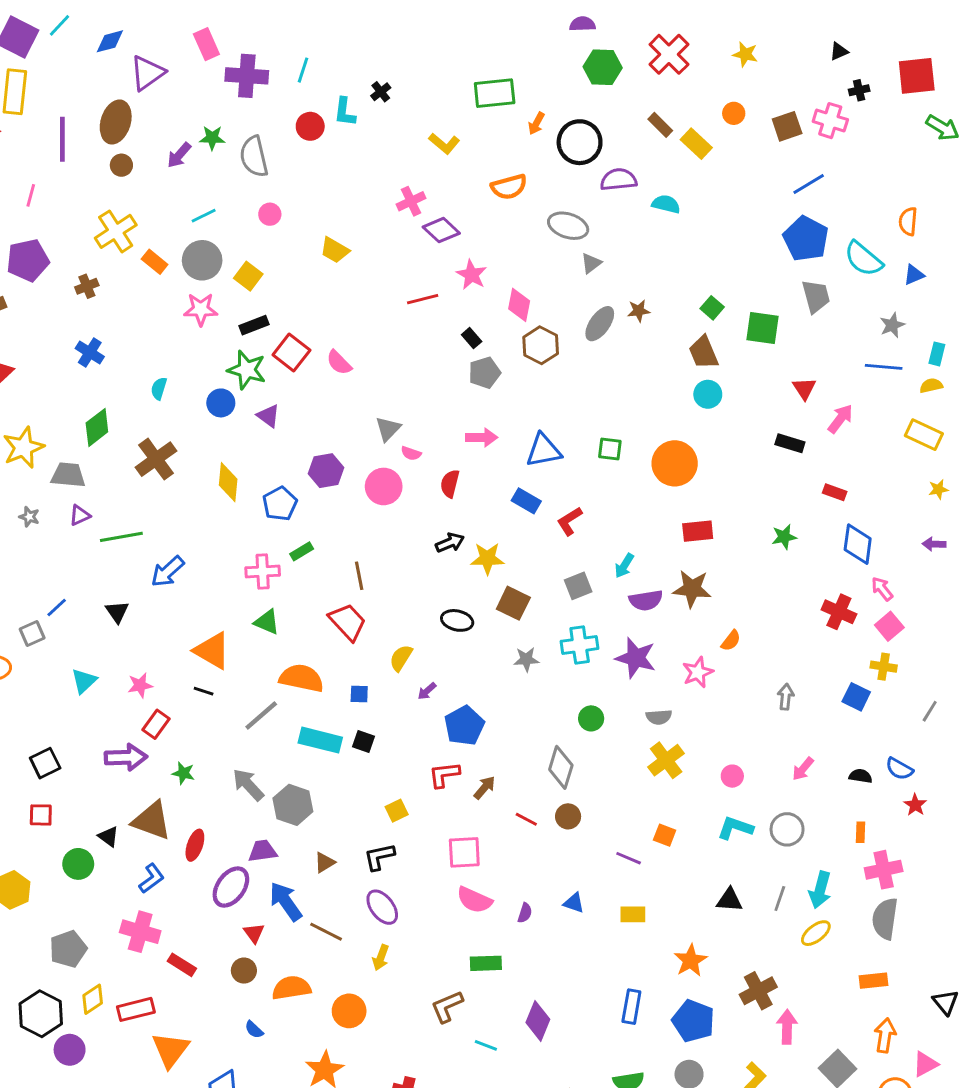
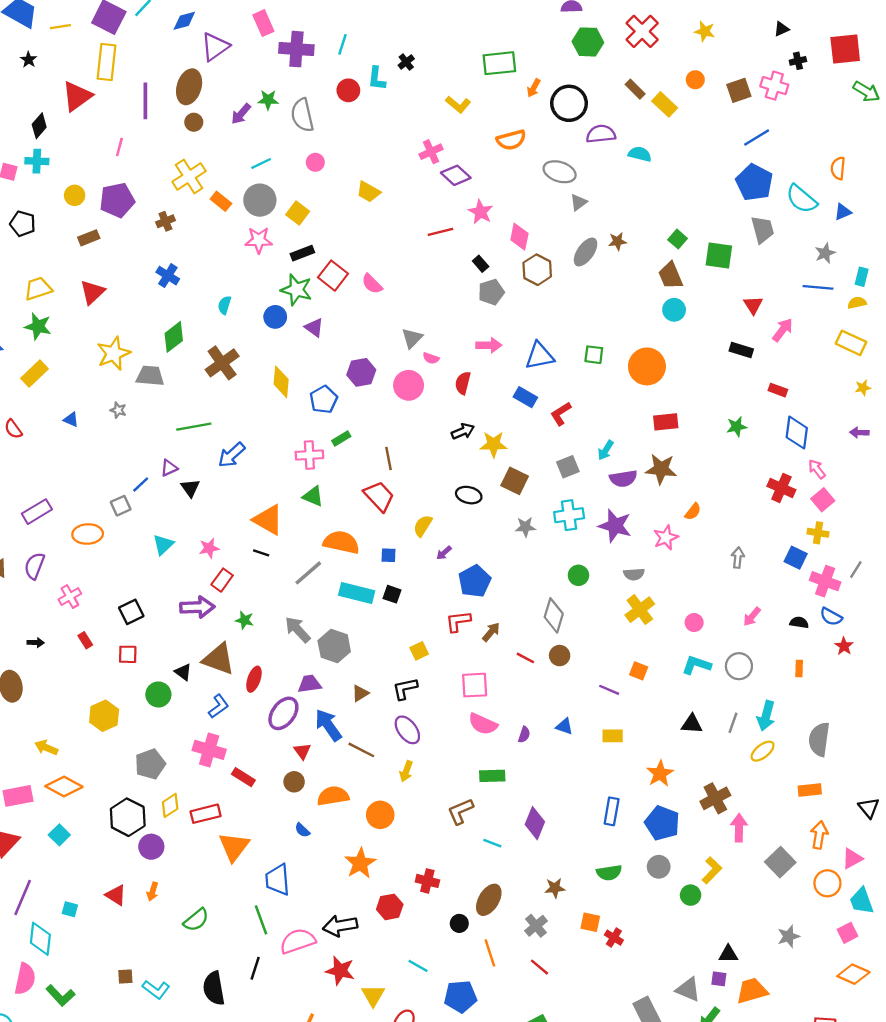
purple triangle: (80, 515) -> (169, 468), moved
pink cross: (884, 870) -> (825, 581), moved, turned 32

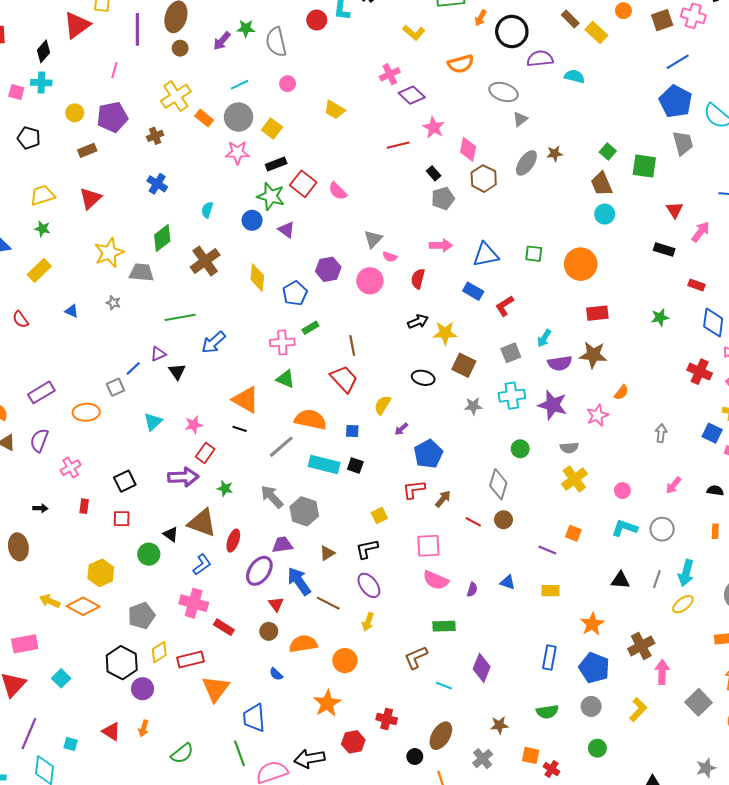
green star: (38, 326) -> (42, 229), size x0.7
red rectangle: (85, 640) -> (84, 506), turned 40
orange diamond: (64, 787) -> (83, 606), moved
green circle: (691, 895) -> (597, 748), moved

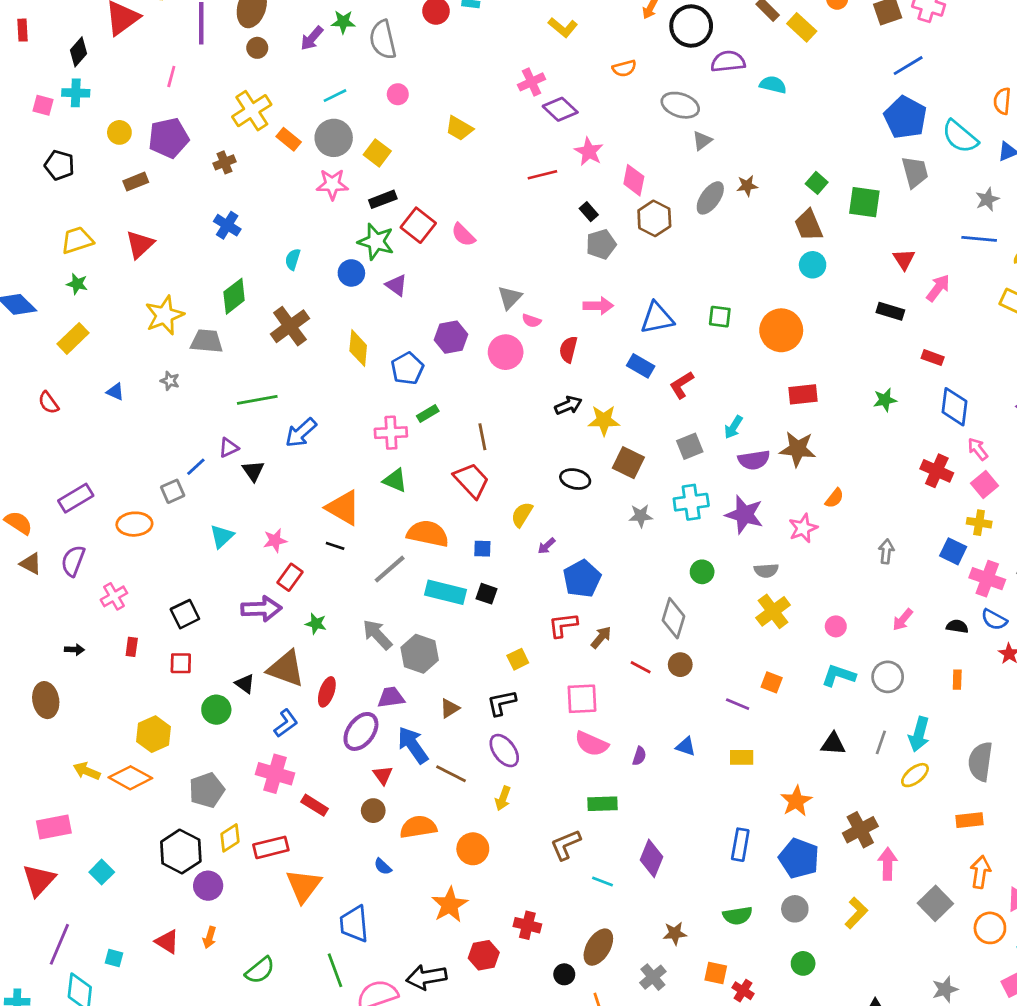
orange semicircle: (461, 64) -> (624, 68), size x0.7

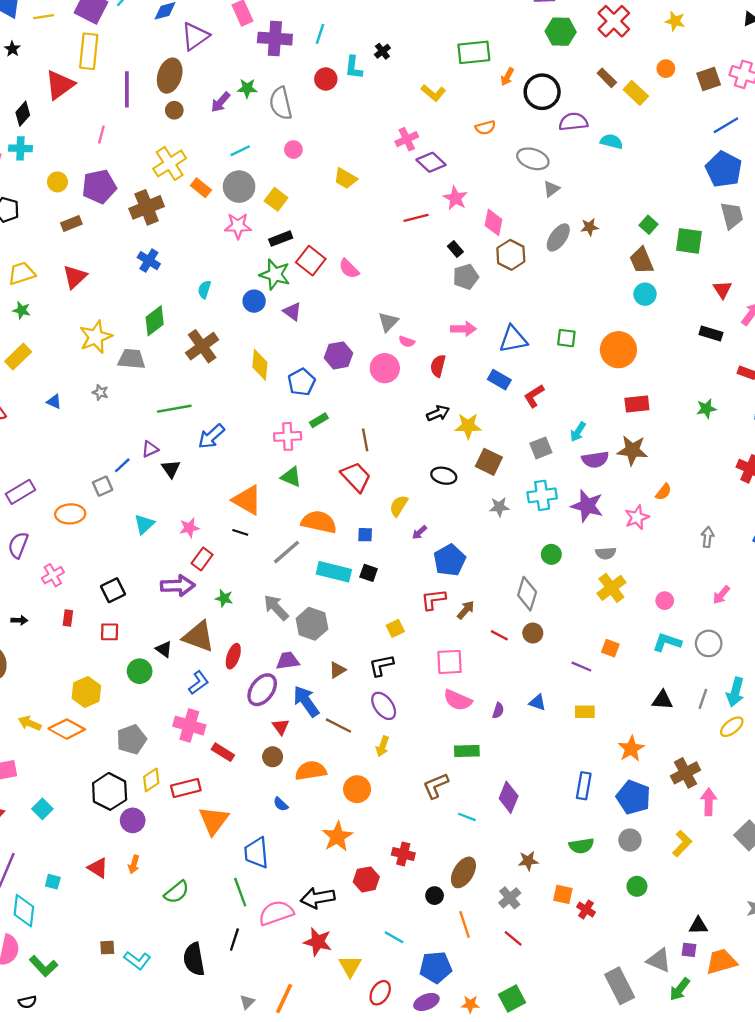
brown cross: (224, 162) -> (147, 207), size x1.8

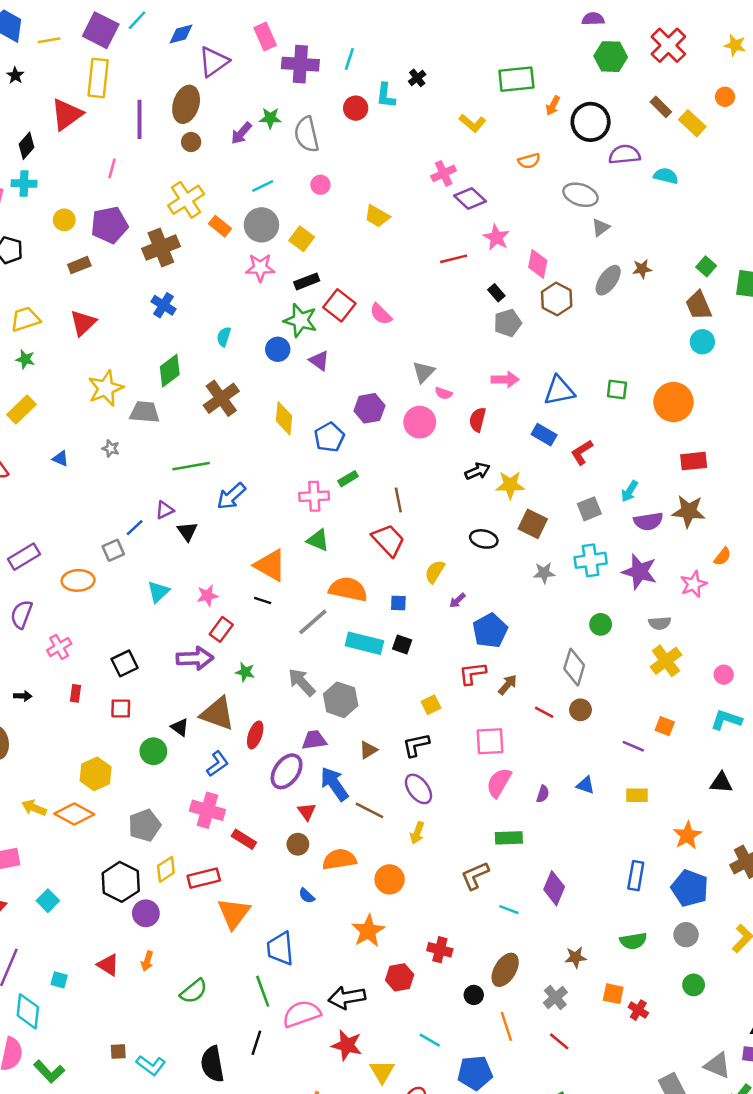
pink semicircle: (458, 700) -> (499, 783), turned 96

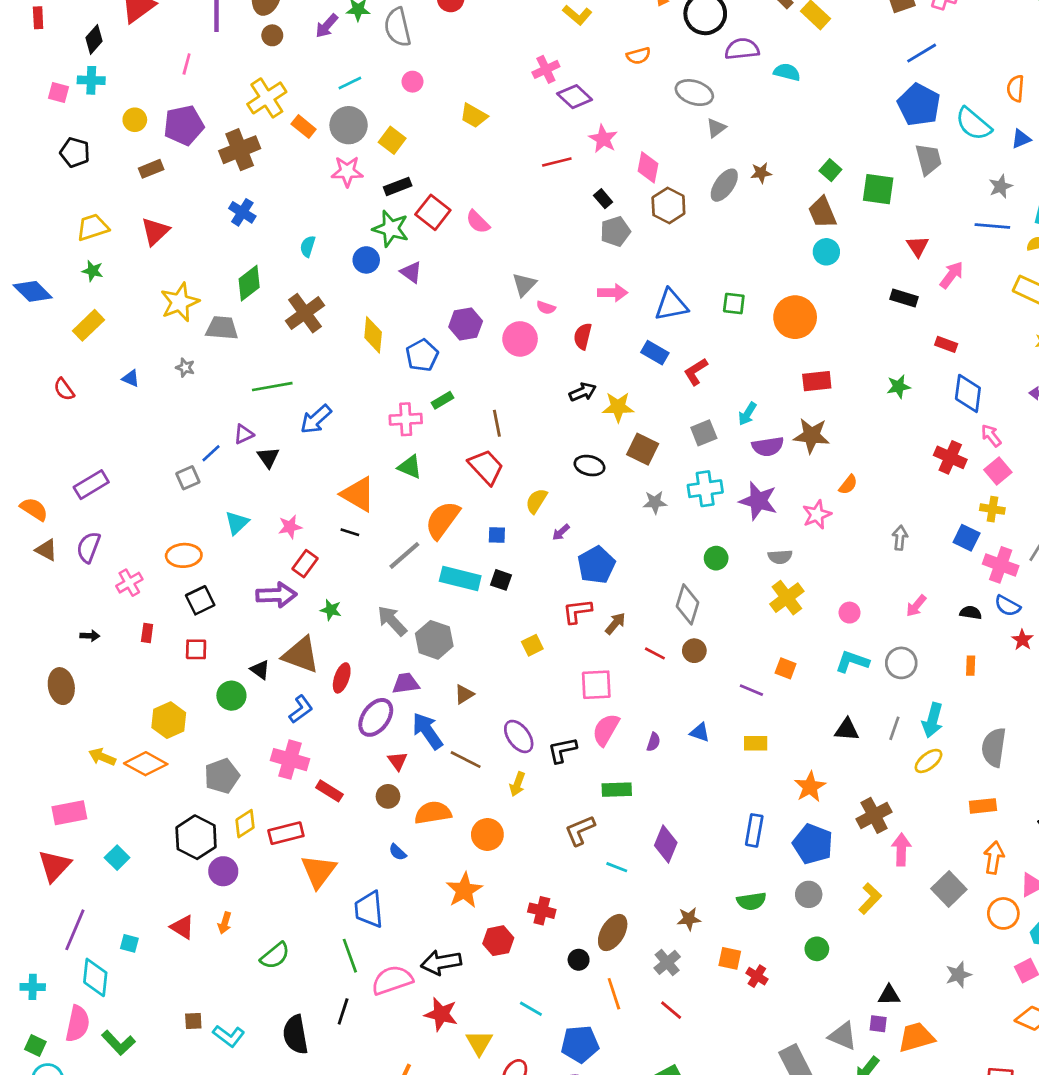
orange ellipse: (78, 580) -> (184, 555), moved
orange semicircle: (348, 589) -> (442, 520), turned -66
black L-shape: (416, 745) -> (562, 750), moved

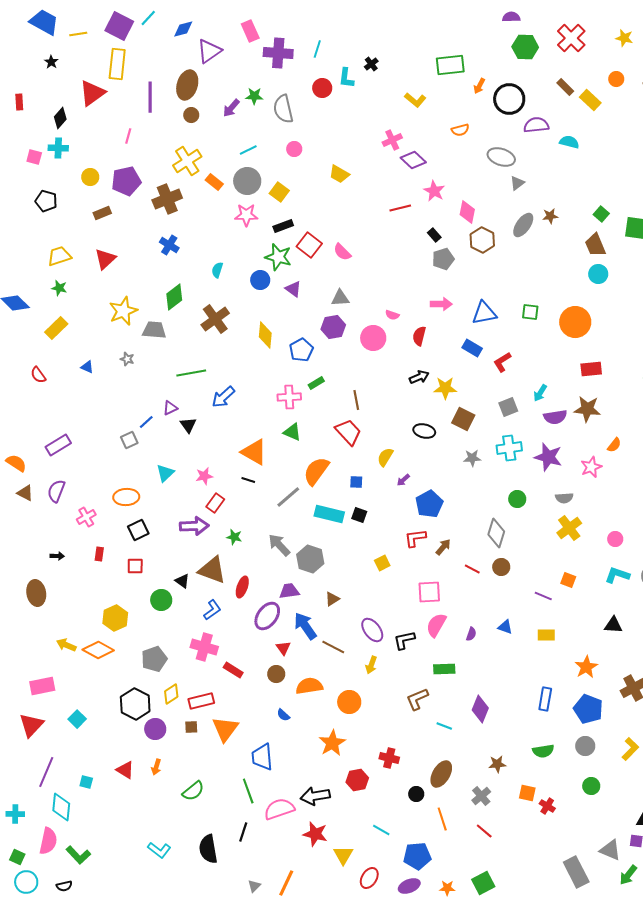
gray triangle: (524, 284) -> (340, 298), moved, turned 42
brown square: (193, 1021) -> (191, 727), moved

